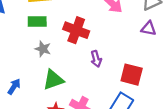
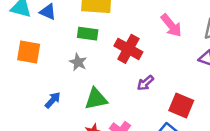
gray star: (43, 49) -> (78, 62), moved
purple arrow: (96, 59) -> (145, 83), turned 56

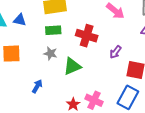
purple arrow: (145, 83) -> (115, 52), moved
green triangle: (96, 99) -> (72, 66), moved

